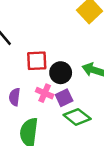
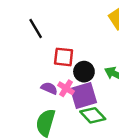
purple semicircle: (15, 97) -> (49, 88), moved, turned 98
purple square: (64, 98) -> (83, 96), size x1.6

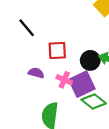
black circle: (84, 72) -> (90, 60), moved
purple semicircle: (49, 88) -> (36, 73), moved

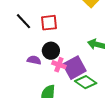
red square: (57, 50) -> (49, 23), moved
black circle: (90, 60) -> (51, 51), moved

